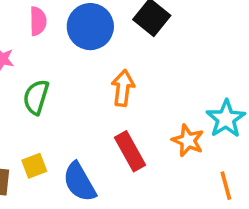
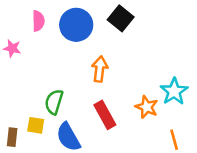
green semicircle: (36, 97) -> (54, 102), moved
yellow square: (34, 166) -> (36, 125), turned 30

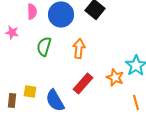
green semicircle: (54, 102) -> (44, 46), moved
red rectangle: (105, 115) -> (83, 84), turned 70

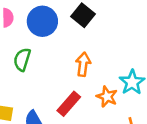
orange arrow: (79, 48) -> (83, 64), moved

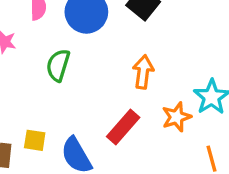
orange star: (107, 97) -> (176, 117), turned 30

